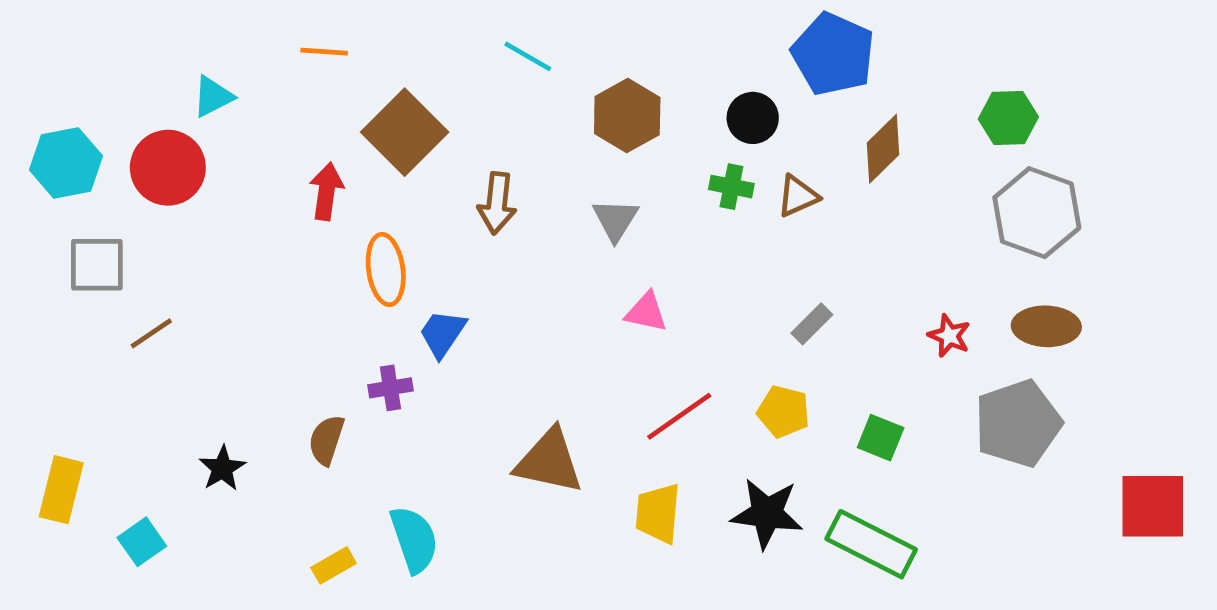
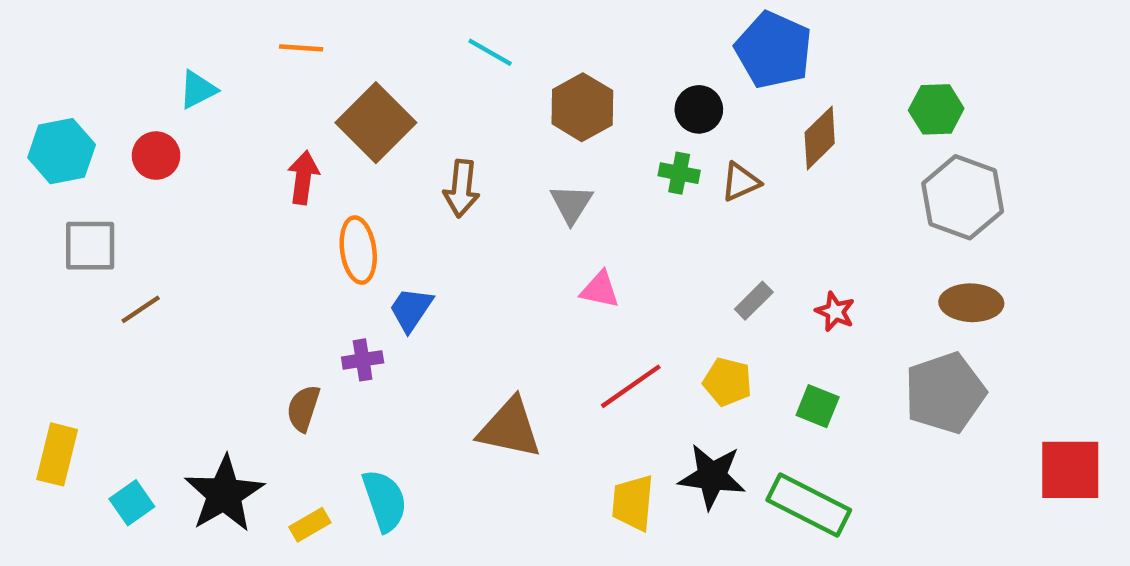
red circle: (168, 168) -> (156, 156), size x0.7
red star: (949, 336) -> (835, 312), moved
black star: (222, 468) -> (224, 494), moved, size x1.8
yellow trapezoid: (658, 513) -> (633, 503), moved

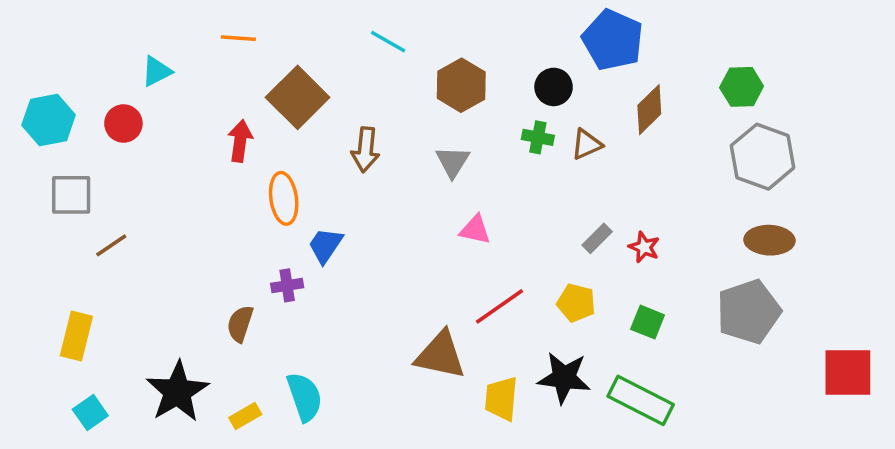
red star: (835, 312) -> (644, 247), moved
brown triangle: (510, 428) -> (440, 355), moved
yellow rectangle: (57, 454) -> (76, 336), moved
cyan square: (132, 503) -> (90, 413), moved

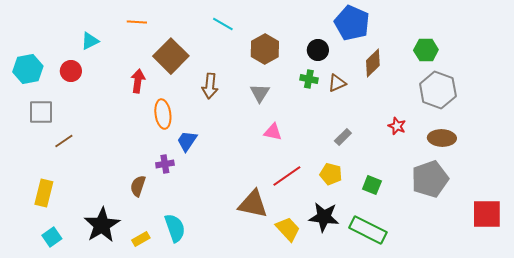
red star: (644, 247) -> (397, 126), moved
yellow trapezoid: (501, 399) -> (288, 229), turned 132

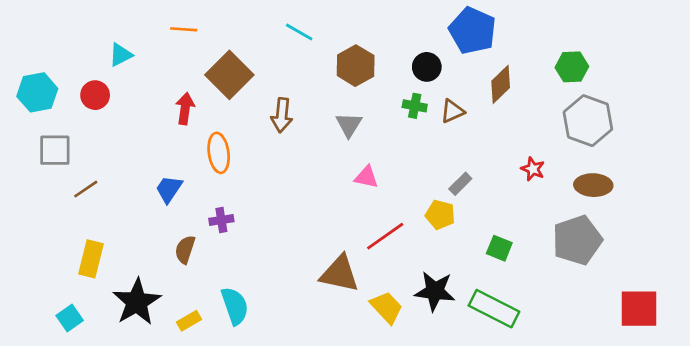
blue trapezoid: (187, 141) -> (169, 189), moved
yellow pentagon: (331, 174) -> (440, 215), moved
yellow rectangle: (44, 193) -> (91, 259), moved
red square: (487, 214) -> (639, 309), moved

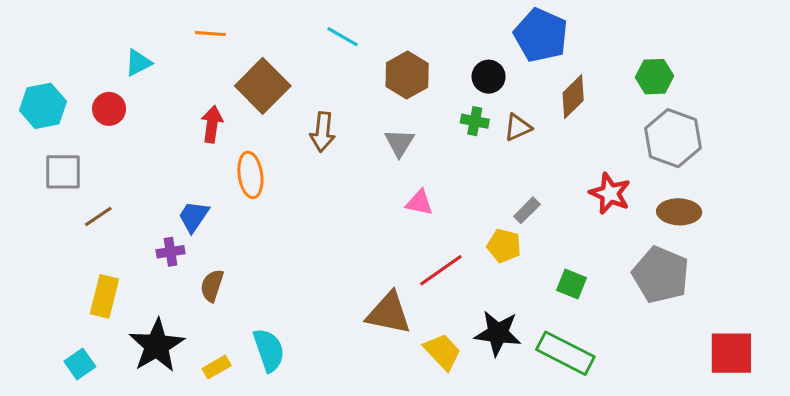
red star: (533, 169) -> (610, 193), size x1.5
purple cross: (221, 220) -> (171, 252), moved
gray pentagon: (577, 240) -> (661, 275), turned -30

